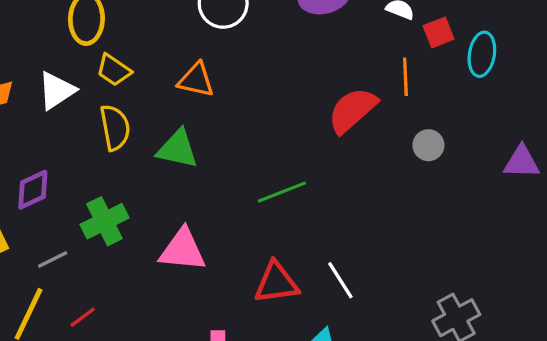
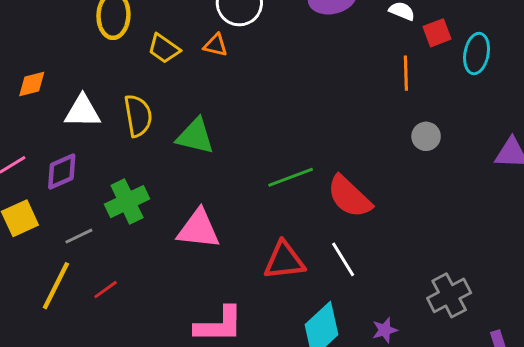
yellow trapezoid: (114, 70) -> (164, 49), moved
orange triangle: (196, 80) -> (216, 45), moved, size x0.7
white triangle: (57, 91) -> (83, 111), moved, turned 33
red semicircle: (352, 110) -> (349, 197), moved, turned -96

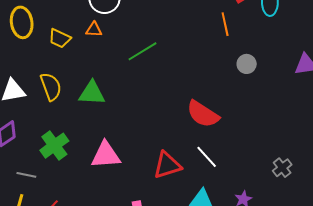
green line: (291, 177) -> (143, 51), moved
gray line: (79, 236) -> (26, 175), turned 48
gray cross: (449, 295) -> (282, 168), size x0.7

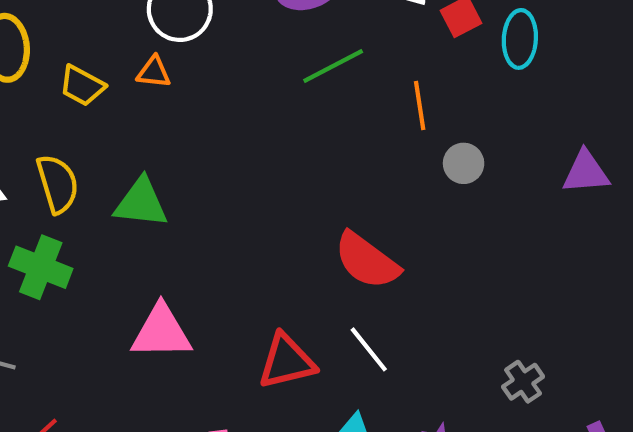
orange line: (225, 24) -> (420, 105), moved
green line: (143, 51) -> (333, 66), moved
green cross: (54, 146) -> (41, 267), moved, turned -36

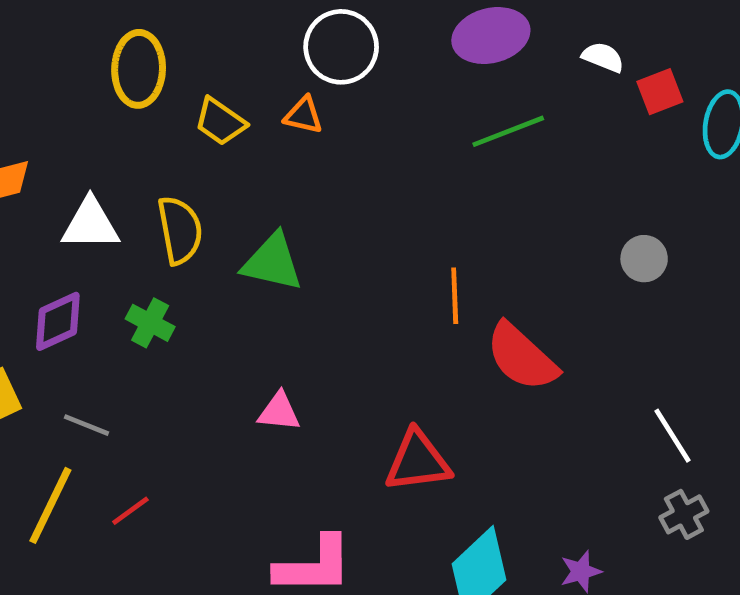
orange line: (420, 105) -> (455, 296), moved
green cross: (41, 267) -> (150, 323), size x0.7
pink triangle: (161, 332) -> (279, 412), size x0.6
white line: (369, 349) -> (673, 436), moved

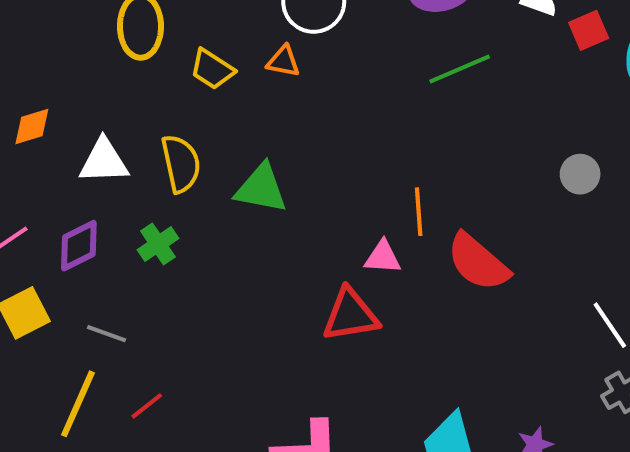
green cross: (150, 323) -> (158, 244), turned 30
pink triangle: (279, 412) -> (383, 257), moved
red triangle: (418, 461) -> (350, 315), moved

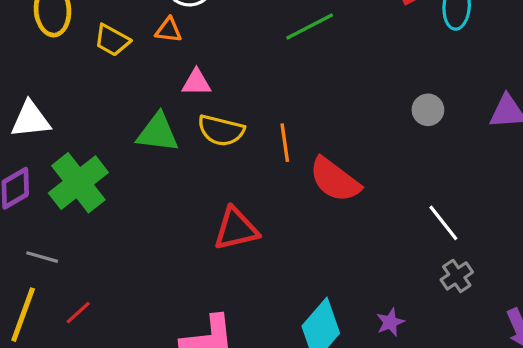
yellow semicircle: (181, 164) -> (221, 130), moved, turned 120
gray circle: (580, 174) -> (428, 110), moved
green cross: (158, 244) -> (78, 183), size x1.8
pink triangle: (383, 257) -> (196, 83), moved

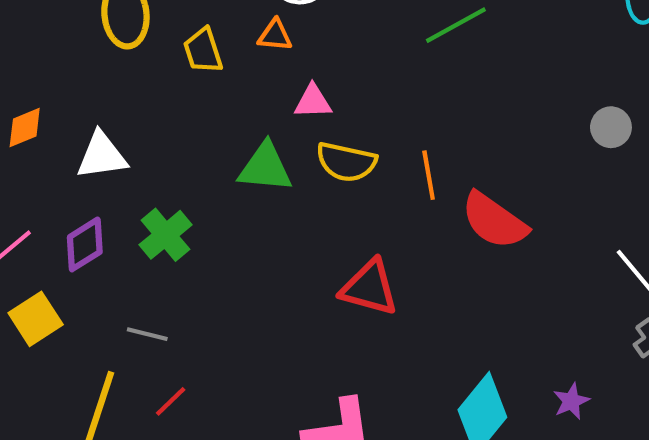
yellow trapezoid: (112, 40) -> (203, 51), turned 45
green cross: (78, 183) -> (166, 235), size x0.7
red triangle: (236, 229) -> (369, 288), turned 30
gray line: (42, 257) -> (147, 334), moved

